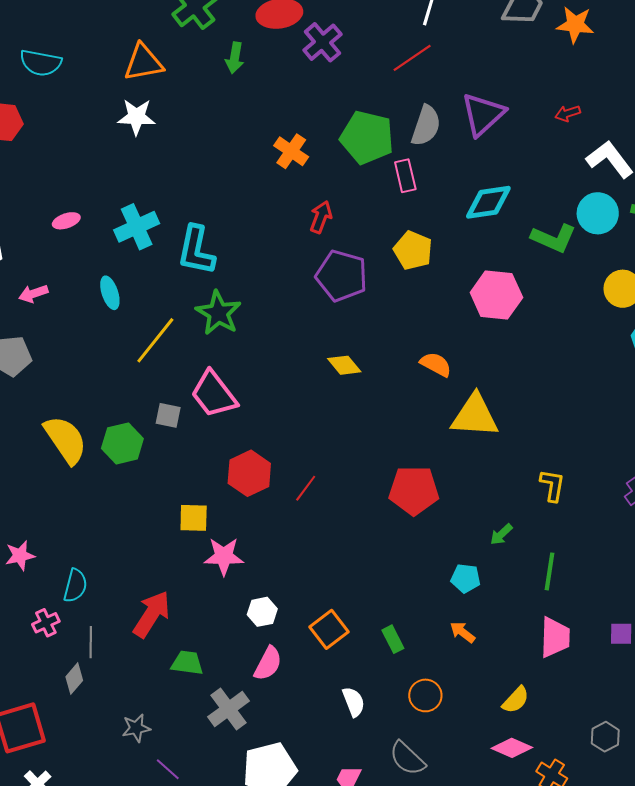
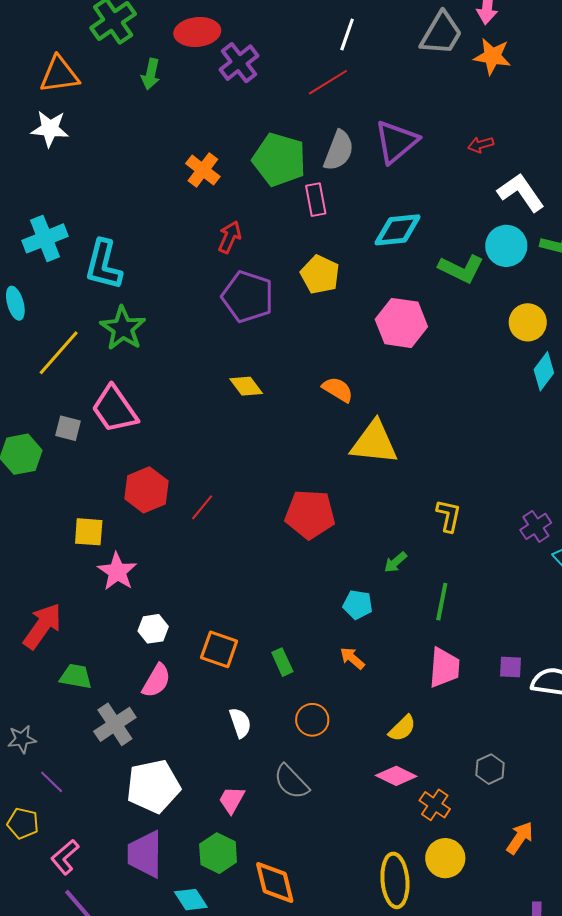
pink star: (224, 556) -> (117, 572), turned 30
orange square: (329, 629) -> (219, 649), turned -36

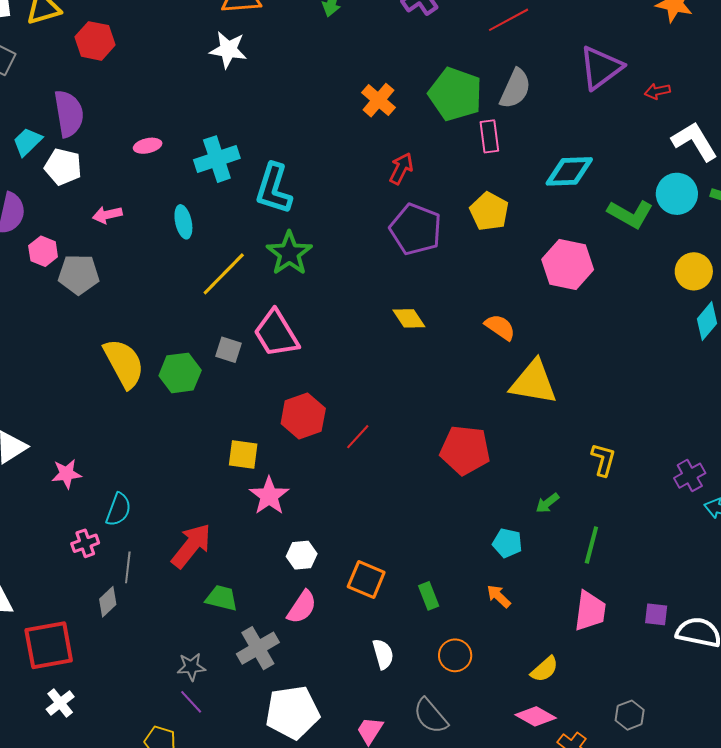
purple triangle: (396, 142) -> (601, 68), moved
gray star: (22, 739) -> (191, 667), moved

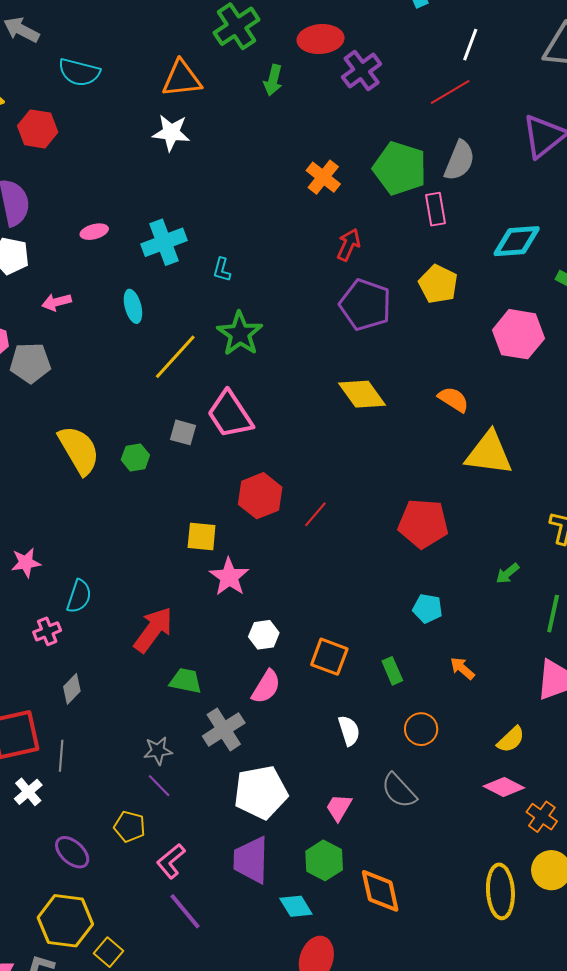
cyan L-shape: (274, 189) -> (222, 270), size x0.5
yellow diamond: (409, 318) -> (362, 394), size x1.4
green hexagon: (180, 373) -> (135, 457), size x0.7
cyan pentagon: (507, 543) -> (428, 608), moved
gray line: (128, 567) -> (61, 756), moved

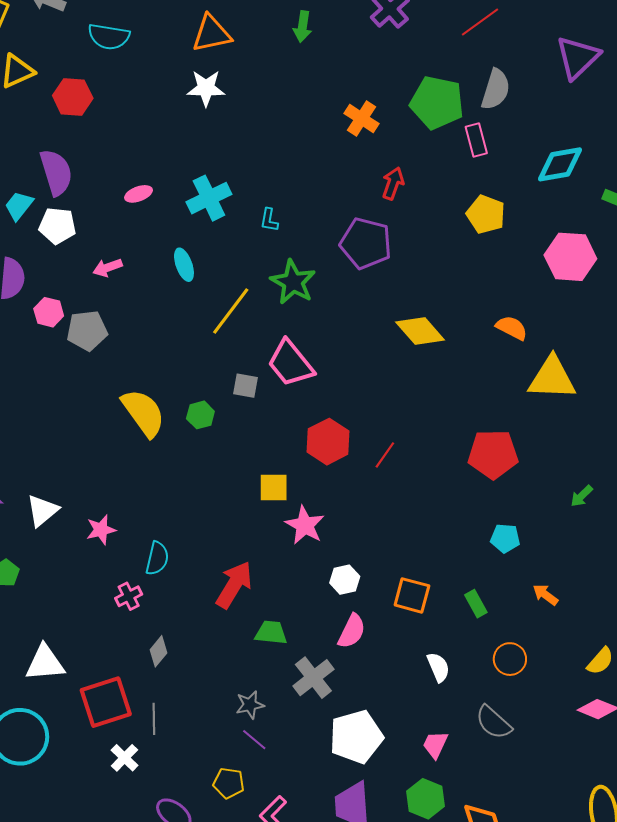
purple pentagon: (365, 305) -> (366, 243), moved

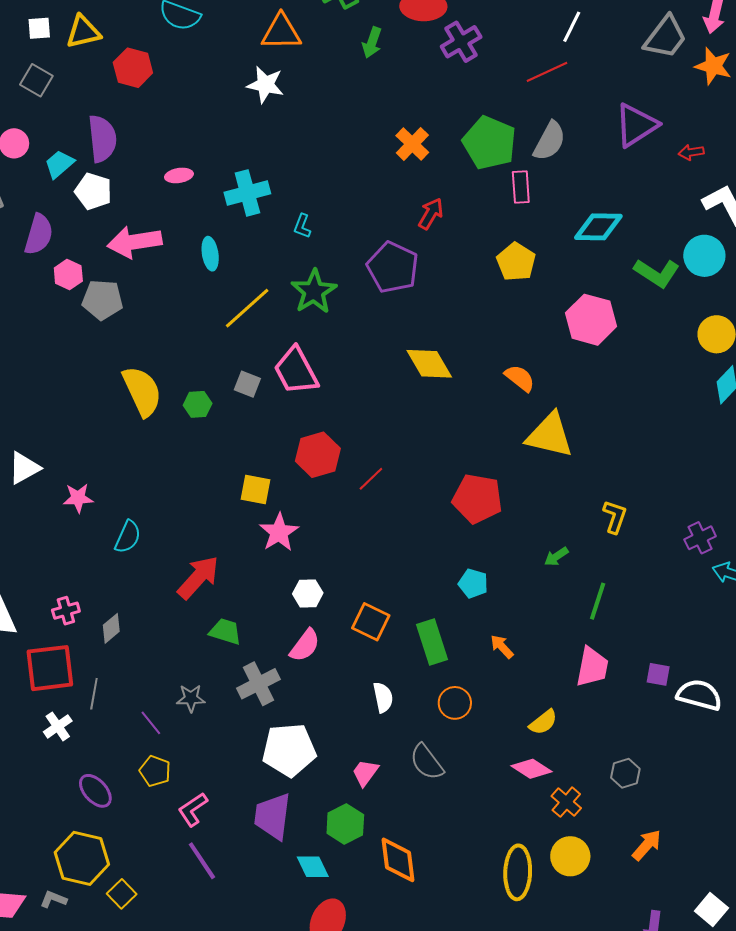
pink arrow: (108, 268) -> (135, 242), size x1.8
pink cross: (129, 596) -> (66, 611), moved
green rectangle: (476, 604) -> (432, 642), size x1.6
purple line: (254, 740) -> (151, 723), moved

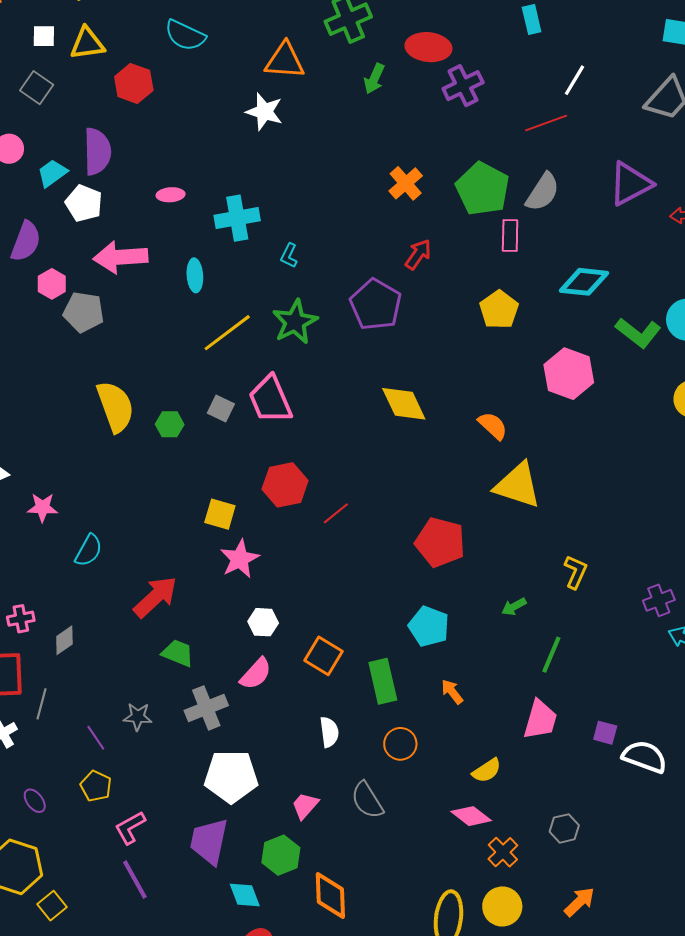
cyan pentagon: (473, 584) -> (429, 626), size x1.4
purple ellipse: (95, 791) -> (35, 801), size x0.7

